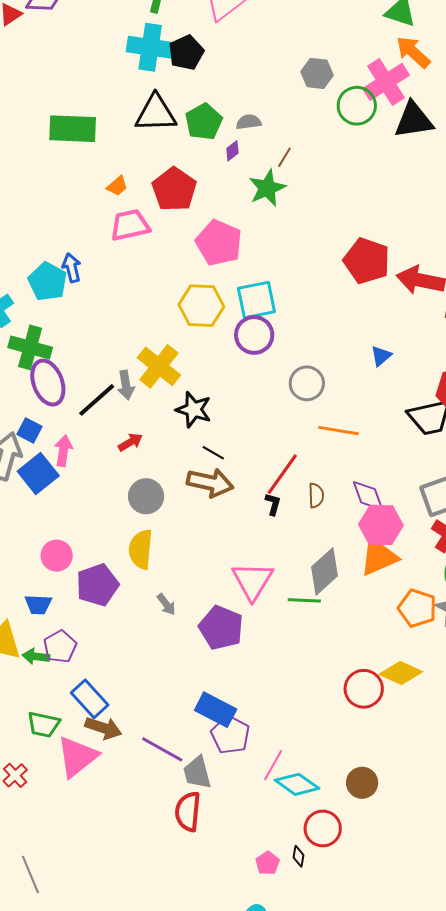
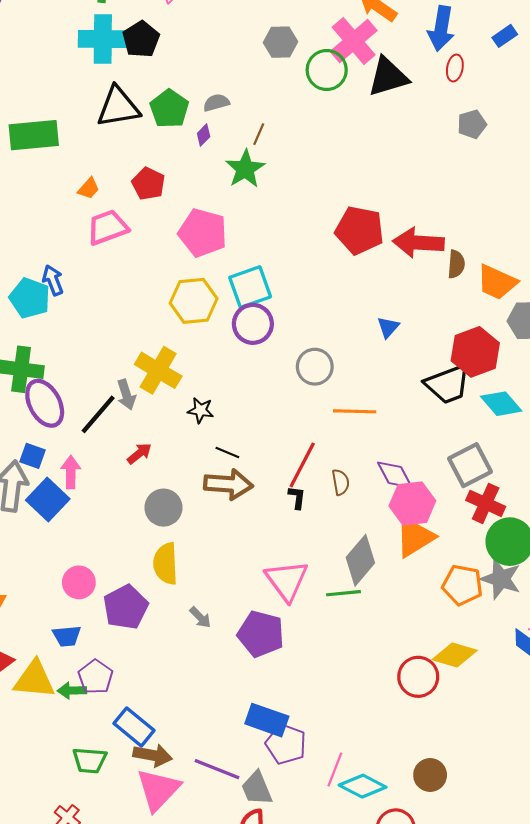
red pentagon: (174, 189) -> (148, 184), size x0.7
black star: (194, 410) -> (201, 410), size x0.7
pink triangle: (77, 757) -> (158, 790), moved

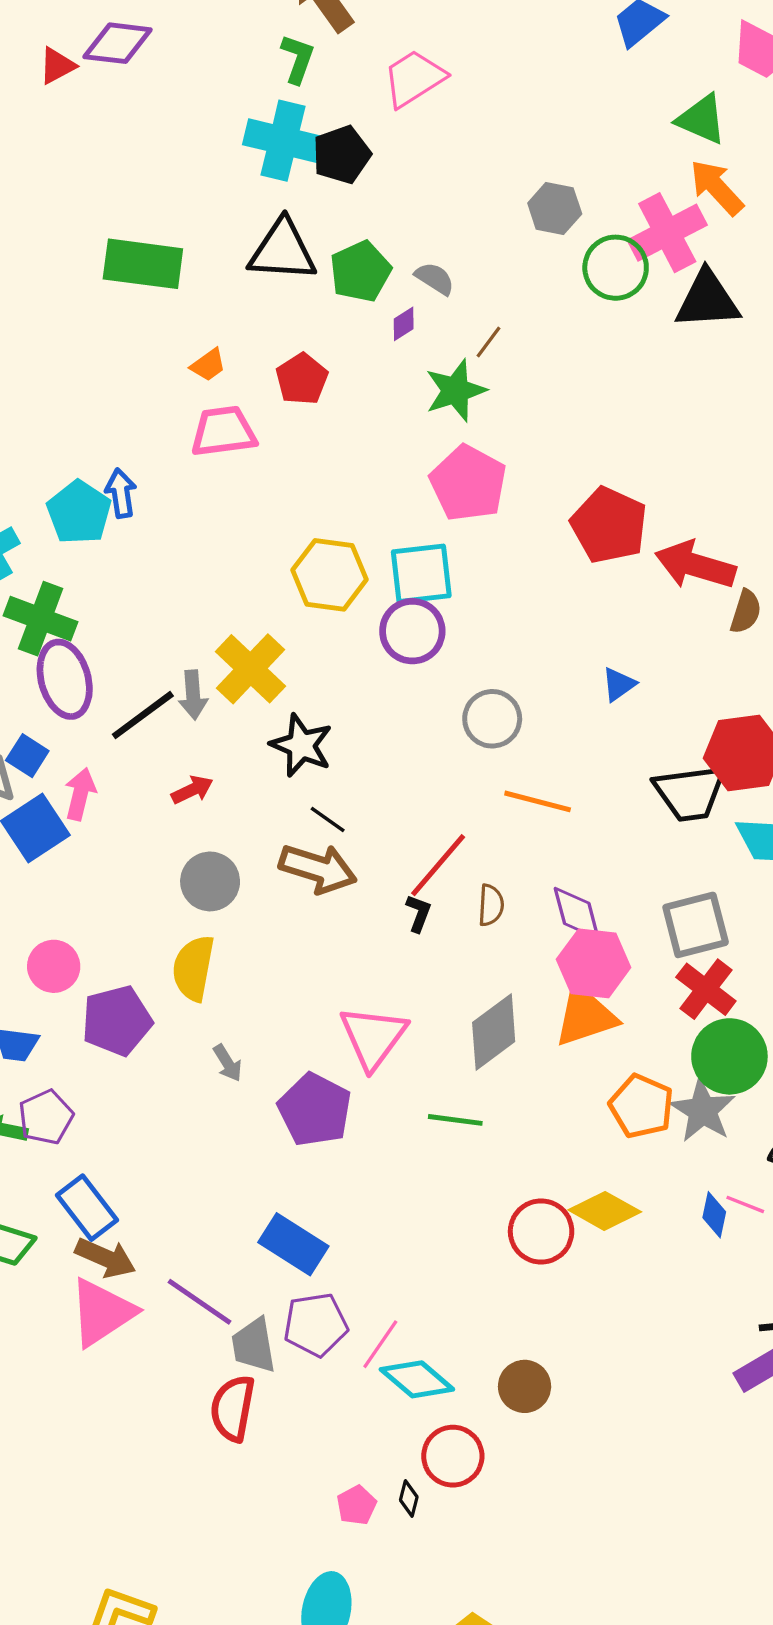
gray semicircle: (216, 103) -> (435, 279), turned 35
pink pentagon: (203, 233) -> (468, 483), moved
black star: (201, 410) -> (301, 745), size x1.5
green line: (344, 593) -> (455, 1120), moved
purple pentagon: (286, 744) -> (316, 1325), moved, turned 30

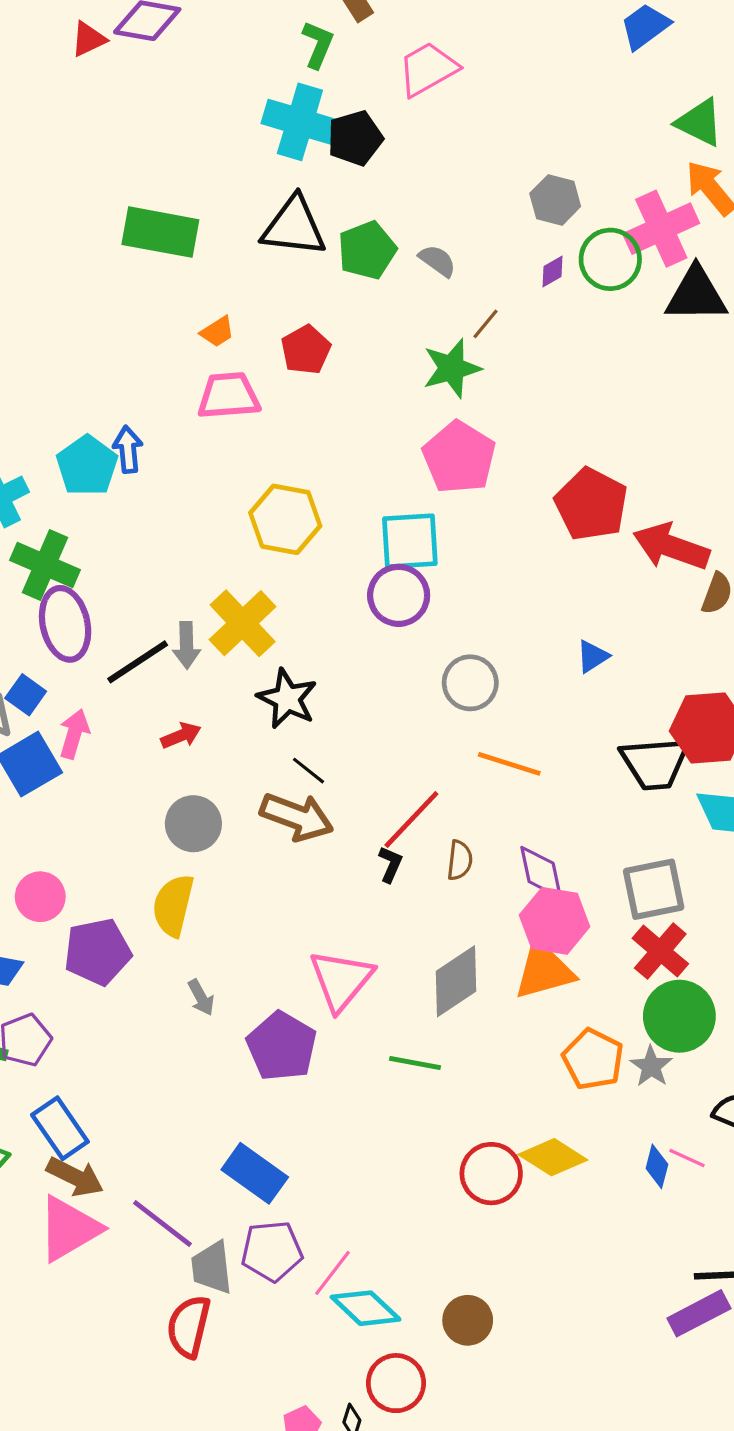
purple diamond: (404, 324) -> (552, 272), moved
yellow hexagon: (330, 575) -> (285, 519), moved
gray star: (703, 1110) -> (651, 1066), size x0.7

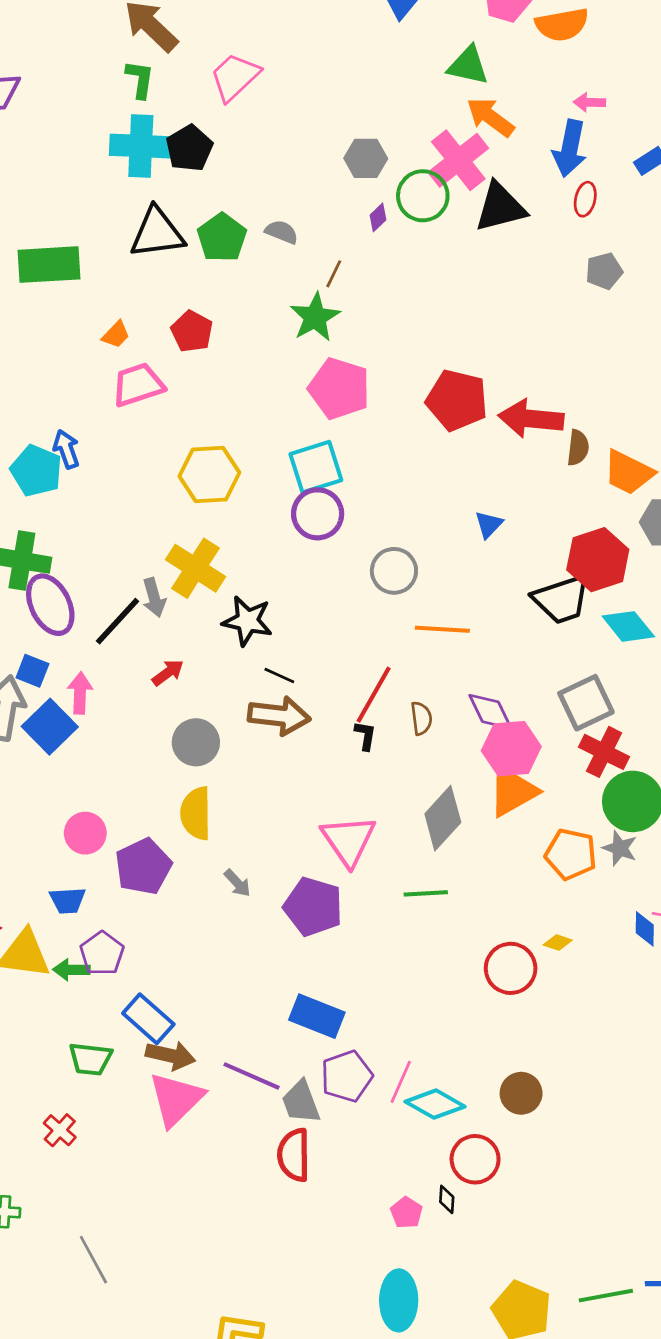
yellow diamond: (553, 1157) -> (558, 942), size x0.5

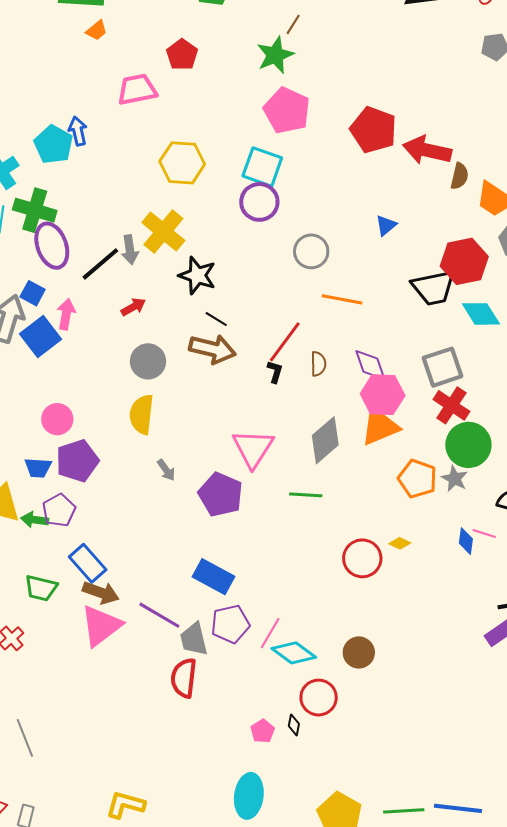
orange trapezoid: (116, 335) -> (97, 30), moved
cyan square: (316, 467) -> (262, 167), turned 30
purple pentagon: (143, 866) -> (77, 461), moved

